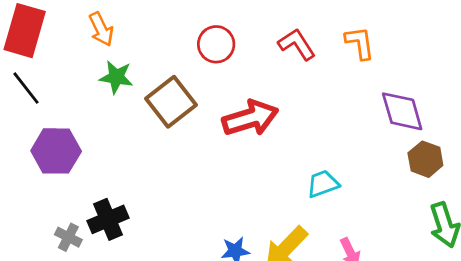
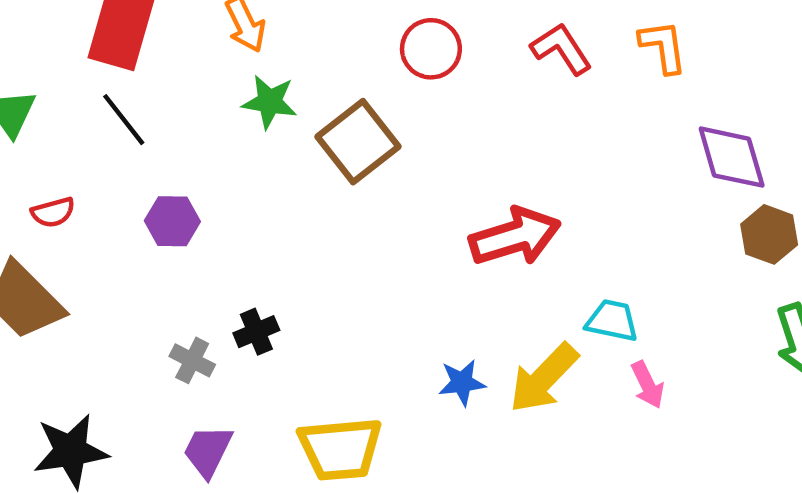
red arrow: (250, 118) -> (515, 237), moved
purple hexagon: (56, 151) -> (172, 221), size x0.7
cyan trapezoid: (323, 184) -> (612, 321), moved, turned 32
black cross: (108, 219) -> (256, 332), size x0.7

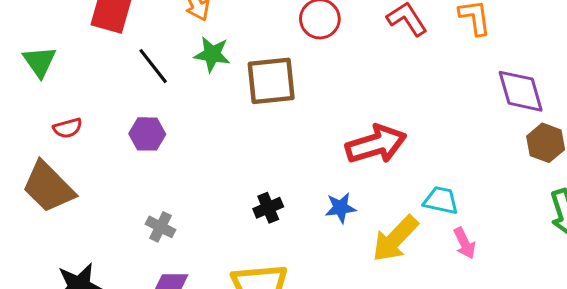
black line: (124, 120) -> (153, 66), moved
brown square: (358, 142) -> (271, 81), turned 32
black cross: (256, 332) -> (268, 208), moved
blue star: (462, 383) -> (341, 208), moved

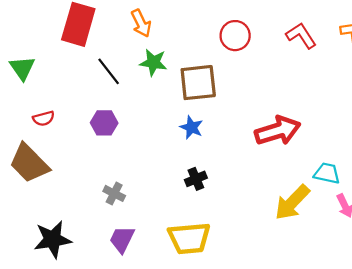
blue star: (341, 208) -> (191, 127), moved, turned 30

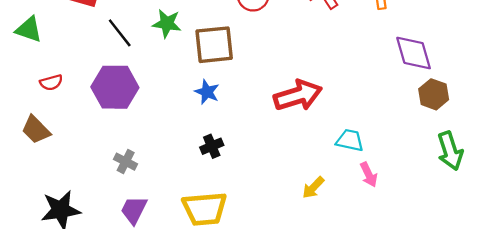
green triangle: (22, 68) -> (29, 29), turned -36
purple hexagon: (104, 123) -> (115, 87), size x1.6
brown trapezoid: (29, 163) -> (36, 130), size x0.7
yellow arrow: (292, 202) -> (313, 188), moved, size x0.6

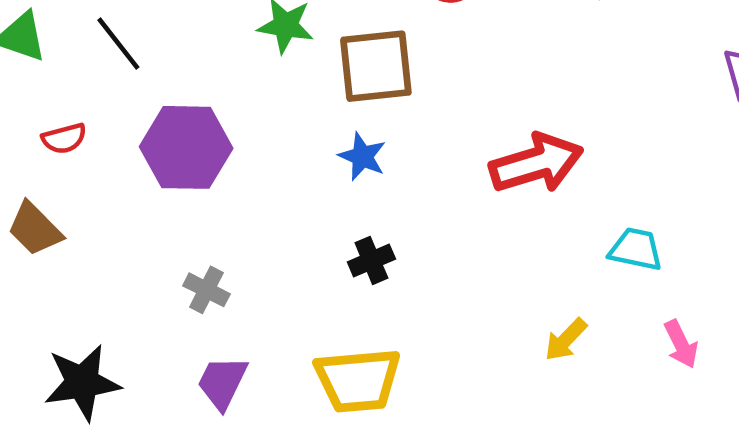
black line: (120, 33) -> (118, 44), moved
pink arrow: (369, 175) -> (681, 344), moved

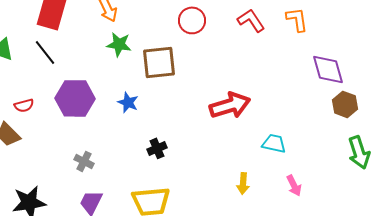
red semicircle: (64, 138) -> (24, 105), moved
blue star: (362, 157) -> (128, 102), moved
yellow arrow: (566, 340) -> (243, 183), turned -40

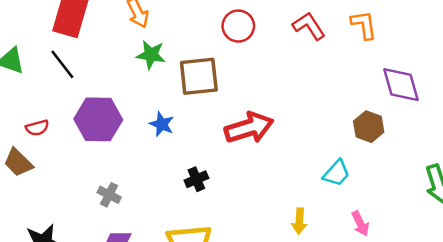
brown hexagon: (345, 104) -> (369, 127), moved
red arrow: (230, 105) -> (249, 128), moved
cyan trapezoid: (274, 143) -> (336, 173), turned 120

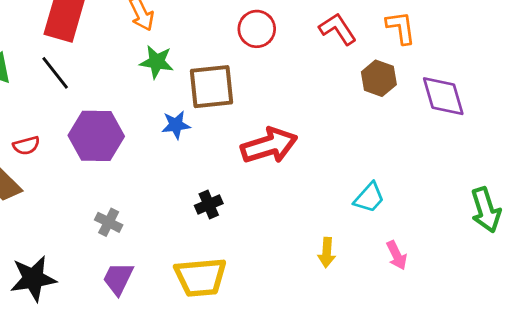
blue star: (162, 124) -> (176, 125), moved, turned -30
brown hexagon: (369, 127) -> (379, 78), moved

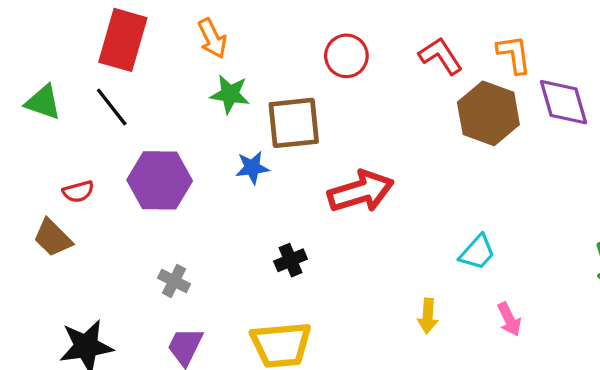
brown hexagon: (379, 78) -> (488, 113), size x1.5
purple diamond: (443, 96) -> (564, 102), moved

